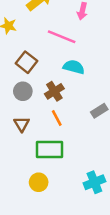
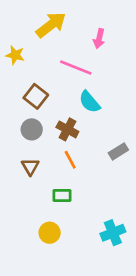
cyan semicircle: (74, 67) -> (90, 102), turned -145
brown cross: (54, 91) -> (67, 129), turned -30
green rectangle: (50, 150) -> (62, 196), size x0.6

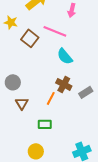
brown square: (36, 96) -> (30, 38), moved
gray circle: (32, 129) -> (13, 82), moved
brown cross: (67, 129) -> (64, 84), moved
orange line: (70, 160) -> (51, 98), turned 56

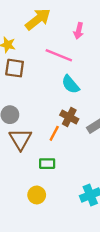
brown square: (30, 38) -> (15, 68), moved, turned -30
brown triangle: (22, 103) -> (20, 139), size x1.5

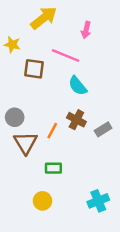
brown square: (15, 68) -> (34, 69), moved
orange line: (54, 133) -> (52, 131), moved

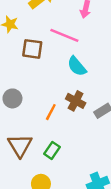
brown triangle: (26, 143) -> (20, 145), moved
green rectangle: (53, 168) -> (52, 150), turned -56

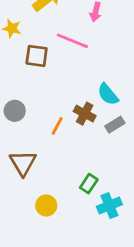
cyan semicircle: (77, 66) -> (108, 94), moved
green rectangle: (52, 150) -> (89, 184), moved

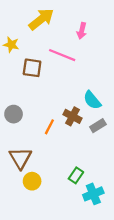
yellow circle: (46, 206) -> (32, 181), moved

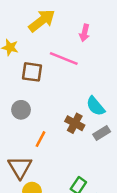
gray circle: (14, 114) -> (21, 110), moved
orange line: (49, 127) -> (41, 139), moved

